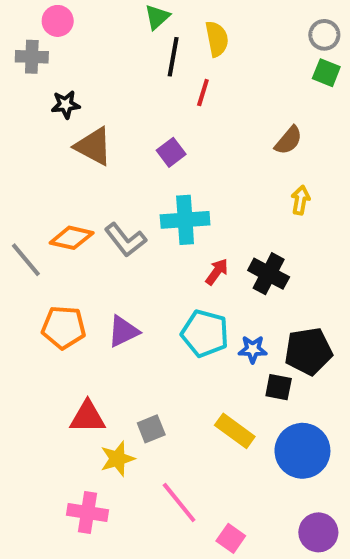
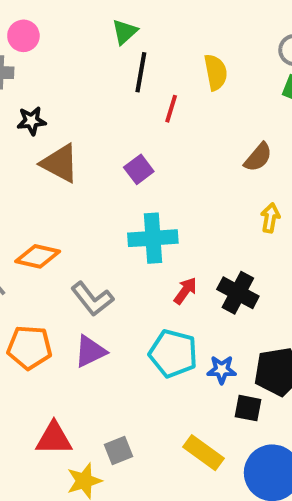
yellow semicircle: (217, 39) -> (216, 72), moved
gray L-shape: (125, 240) -> (92, 299), moved

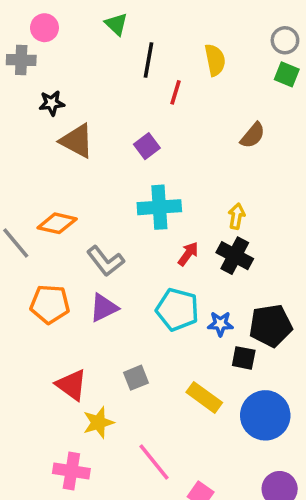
green triangle: (125, 32) -> (116, 24), moved, turned -35
yellow arrow: (270, 218) -> (237, 216), moved
red triangle: (54, 438) -> (71, 385), turned 36
gray square: (119, 451) -> (136, 378), moved

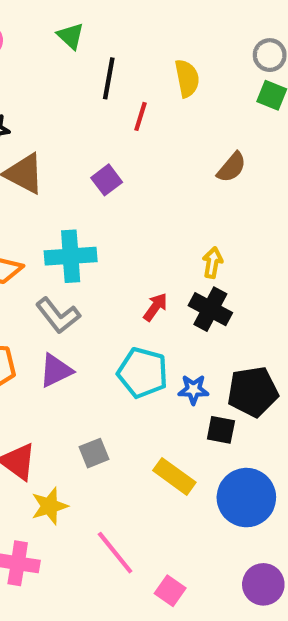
cyan cross: (159, 207) -> (71, 256), moved

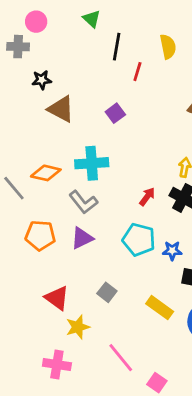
gray square: (94, 453) -> (107, 292), turned -30

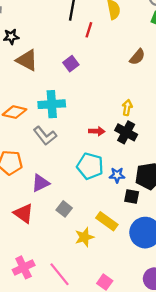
red arrow: (147, 197) -> (97, 131), turned 56
purple triangle: (82, 238) -> (40, 183), moved
yellow star: (78, 327) -> (84, 237), moved
pink line: (121, 358) -> (60, 274), moved
pink cross: (57, 365) -> (24, 267), turned -35

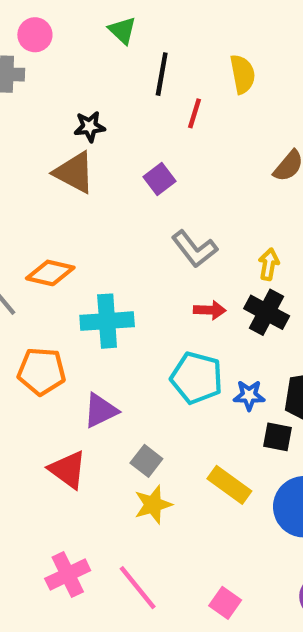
black star: (11, 37) -> (90, 127), moved
cyan cross: (52, 104) -> (107, 321), moved
gray L-shape: (45, 136) -> (194, 249), moved
yellow star: (84, 237) -> (153, 505), moved

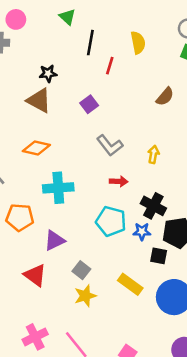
orange diamond: (50, 273) -> (36, 148), moved
black cross: (267, 312) -> (153, 206), moved

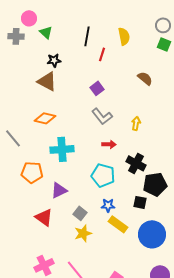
green triangle: (67, 17) -> (46, 32), moved
brown semicircle: (165, 97) -> (145, 78), turned -91
purple square: (89, 104) -> (97, 88), moved
blue star: (142, 232) -> (108, 205), moved

